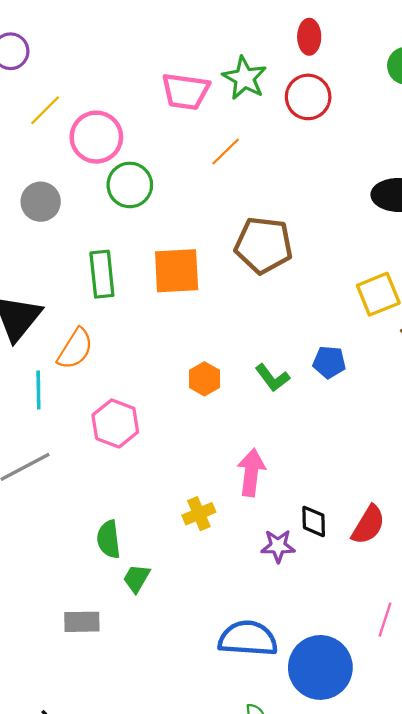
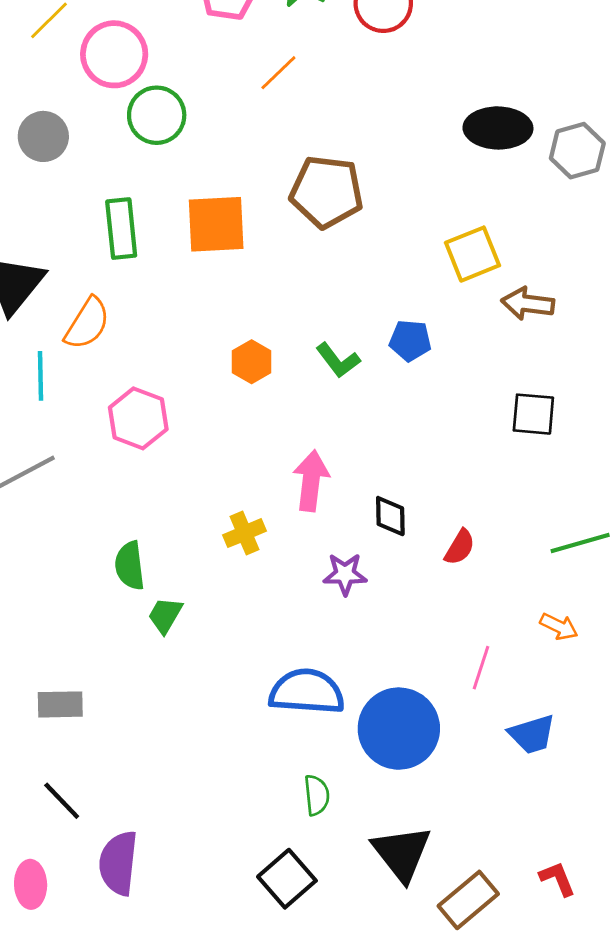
black diamond: (314, 521) -> (390, 516), moved
red semicircle: (368, 525) -> (460, 547), size x0.7
gray rectangle: (82, 622) -> (60, 704), moved

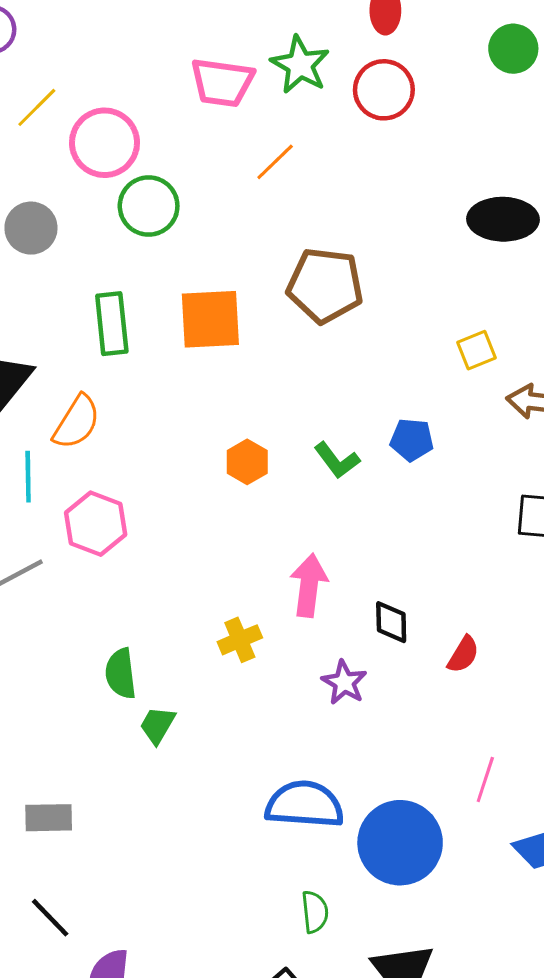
yellow square: (472, 254) -> (477, 350), size x0.7
pink hexagon: (138, 418) -> (96, 524), moved
purple star: (345, 574) -> (344, 682), turned 30

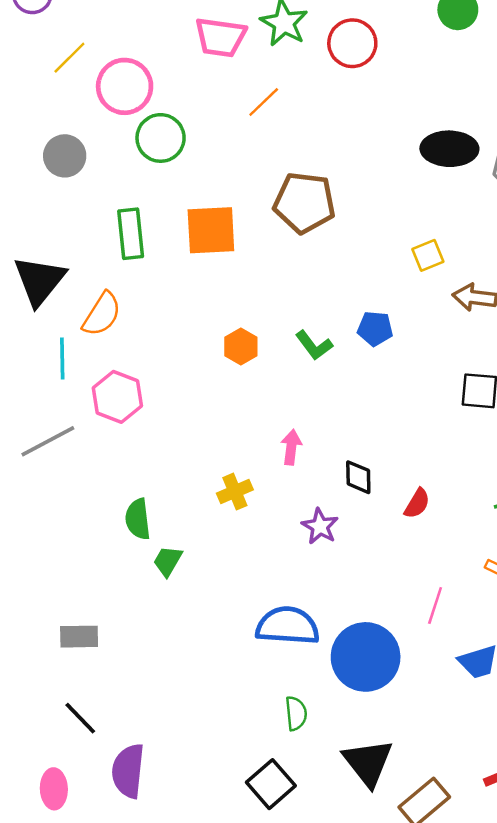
pink arrow: (309, 585) -> (291, 447), size x0.7

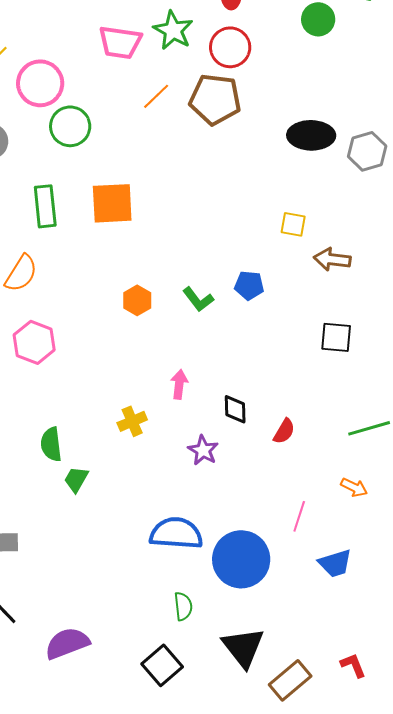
brown pentagon: (304, 203) -> (215, 99), moved
yellow square: (428, 255) -> (293, 224), turned 32
purple semicircle: (128, 771) -> (67, 643), moved, turned 63

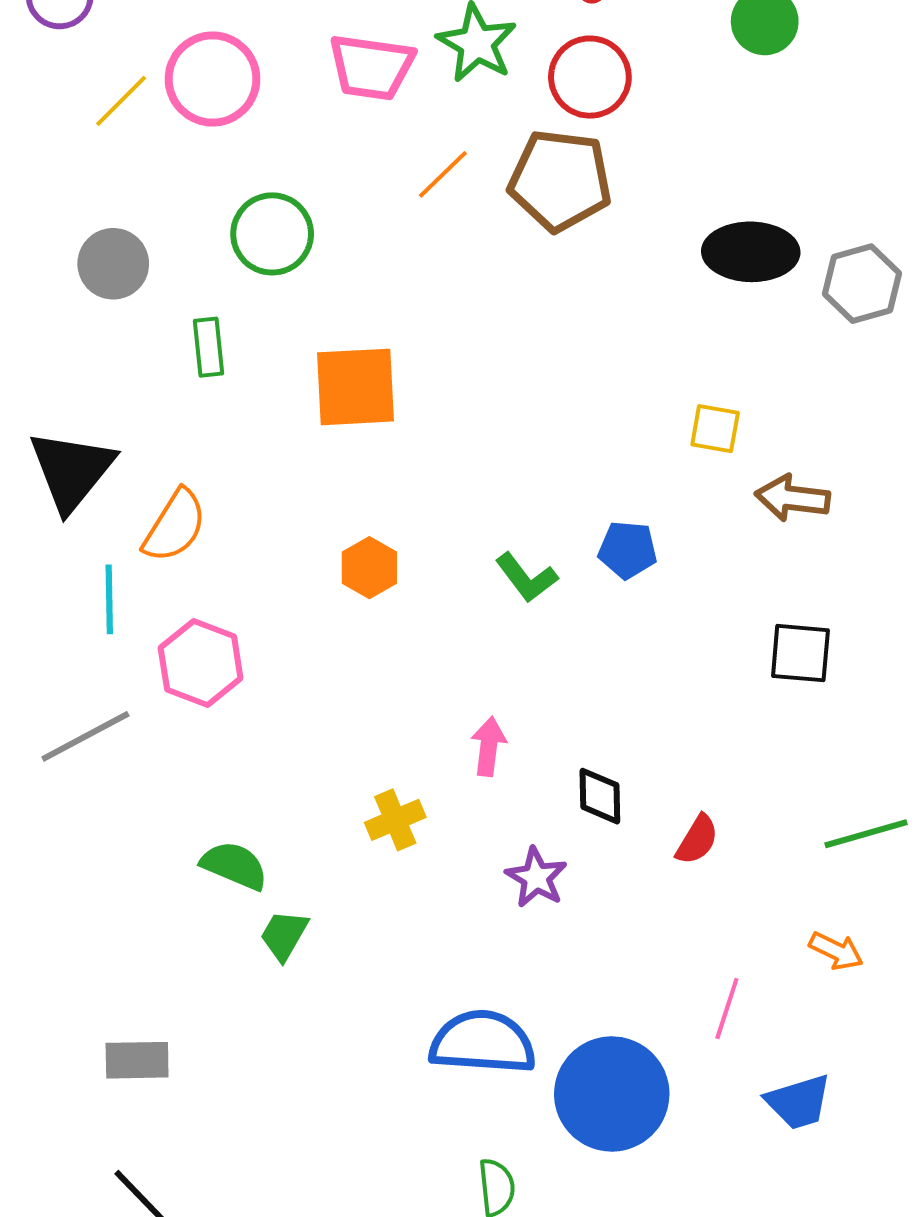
pink circle: (40, 83) -> (213, 79), moved
green rectangle: (45, 206) -> (209, 347), moved, size x0.7
orange hexagon: (137, 300) -> (369, 568), moved
green semicircle: (51, 444) -> (234, 866), turned 120

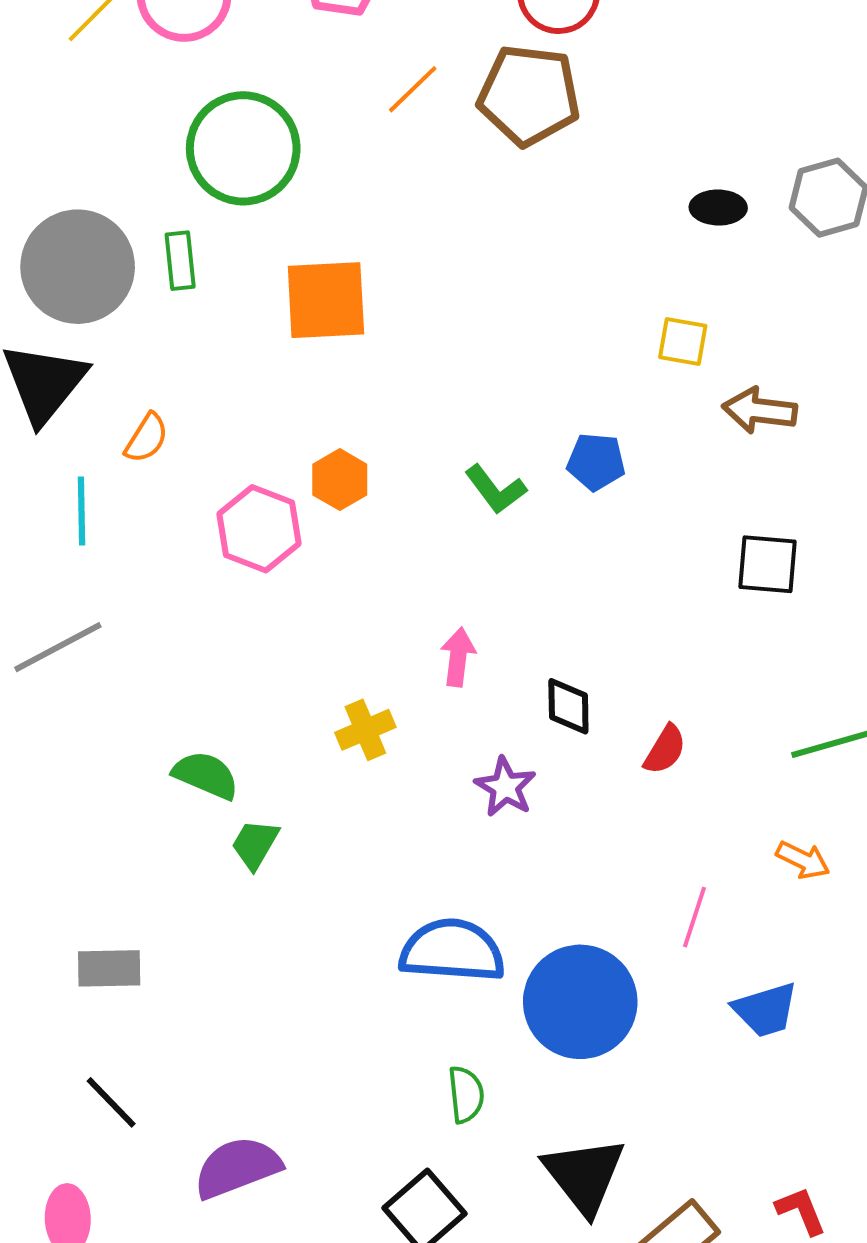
green circle: (272, 234) -> (243, 148), size x1.4
black ellipse: (751, 252) -> (718, 208), moved, size x0.6
gray circle: (113, 264) -> (78, 267), moved, size x1.6
orange semicircle: (175, 526) -> (147, 438), size x0.7
pink hexagon: (201, 663) -> (259, 529), moved

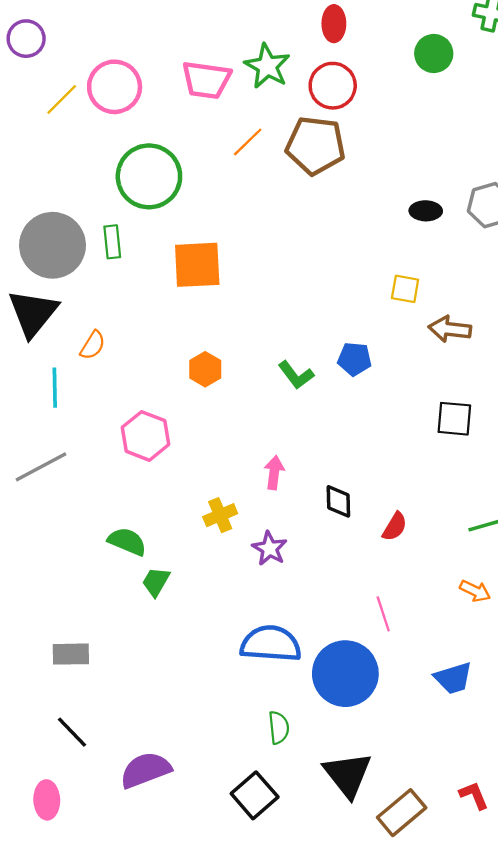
pink hexagon: (259, 529) -> (146, 436), moved
purple star: (505, 787) -> (270, 548), moved
pink line: (695, 917) -> (383, 614), moved, turned -36

